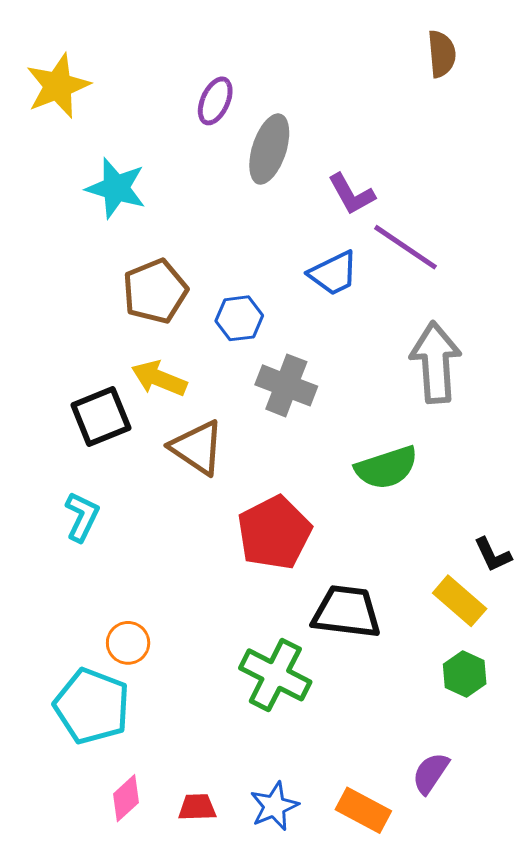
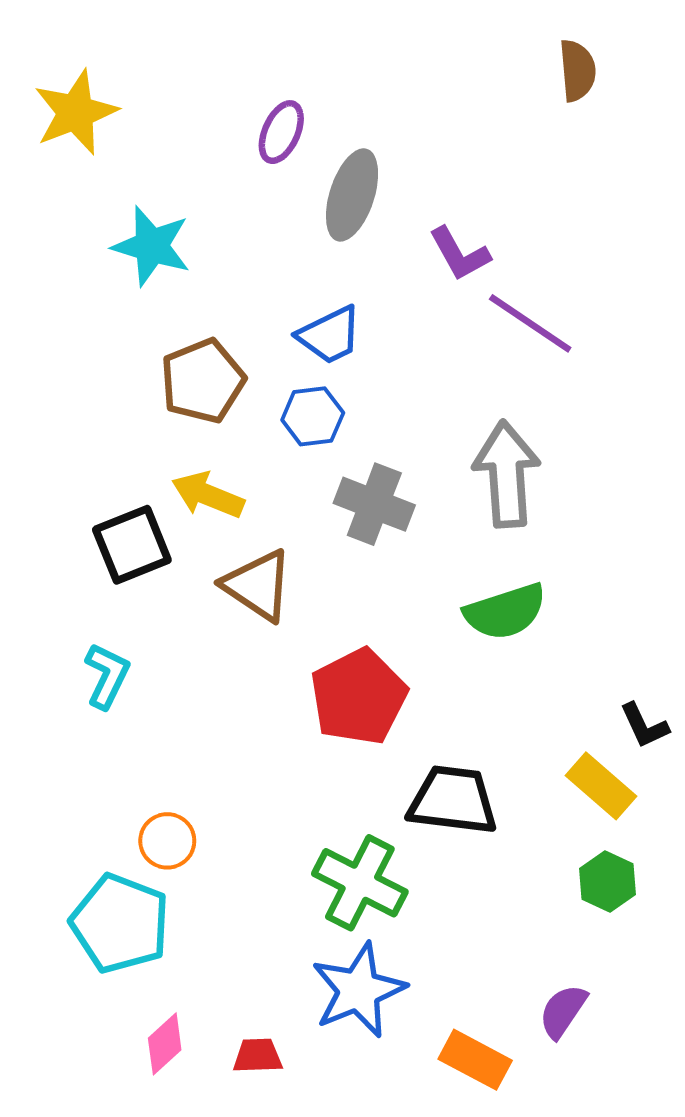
blue trapezoid: (333, 273) -> (330, 335), moved
gray arrow: (436, 362) -> (507, 474), moved
blue star: (274, 806) -> (359, 990), moved, size x1.5

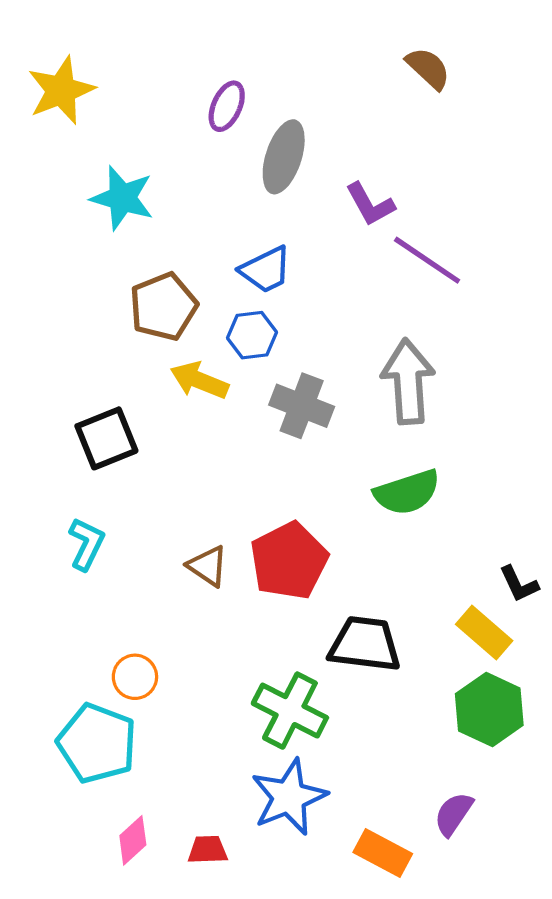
brown semicircle: (577, 70) -> (428, 68), moved, turned -42
yellow arrow: (208, 495) -> (199, 380), moved
brown triangle: (258, 585) -> (208, 566), moved, size x0.7
green hexagon: (608, 881) -> (489, 710), size x1.5

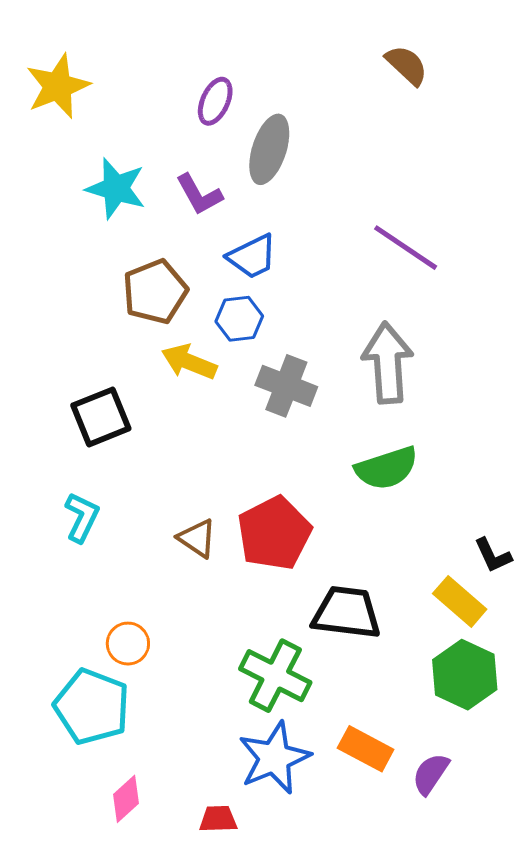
purple L-shape: (370, 204) -> (199, 194), moved
red trapezoid: (208, 850) -> (218, 819), moved
orange rectangle: (383, 853) -> (366, 749), moved

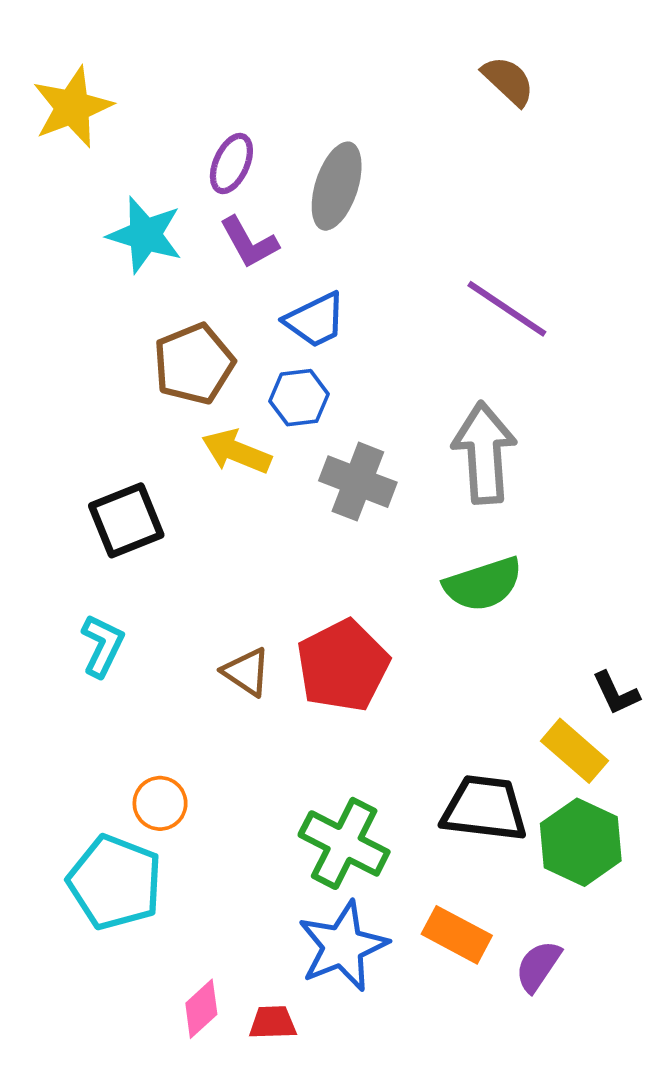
purple ellipse: (215, 101) -> (231, 163), moved
black trapezoid: (346, 612) -> (484, 808), moved
pink diamond: (126, 799) -> (201, 1009), moved

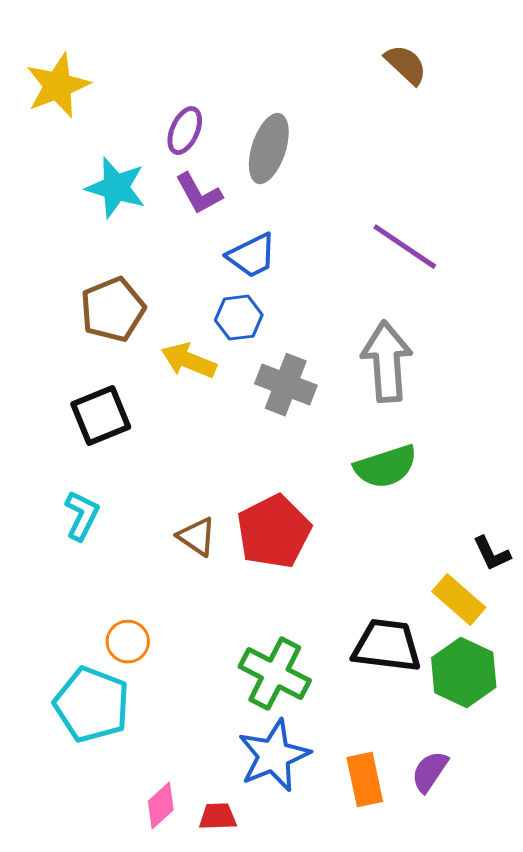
brown pentagon: (194, 364) -> (113, 310), moved
orange rectangle: (457, 935) -> (365, 780), moved, turned 50

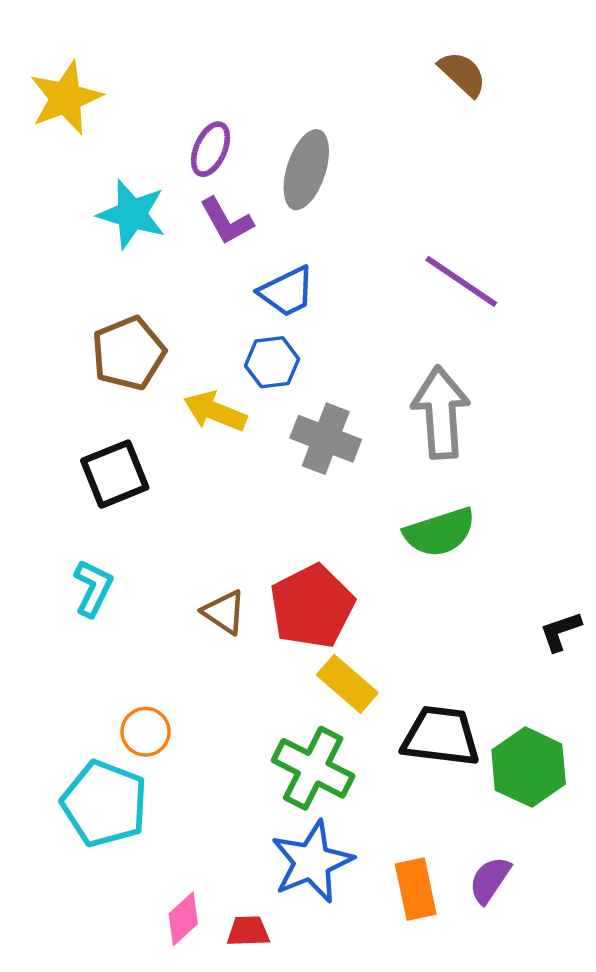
black L-shape: (492, 554) -> (561, 631), turned 96
yellow rectangle: (459, 600) -> (347, 684), moved

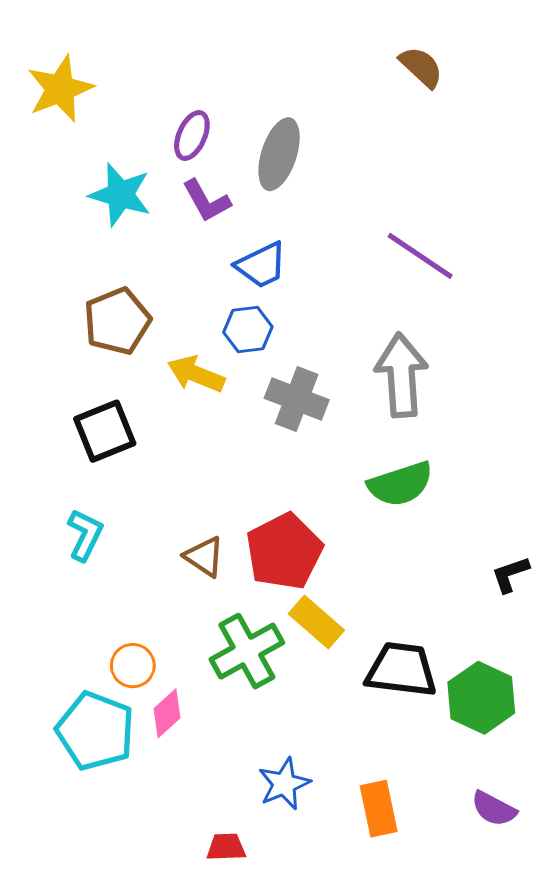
green cross: (313, 768) -> (247, 651), moved, turned 34
blue star: (312, 862) -> (284, 784), size x0.7
purple semicircle: (490, 880) -> (494, 809), moved, turned -96
pink diamond: (183, 919) -> (167, 713), moved

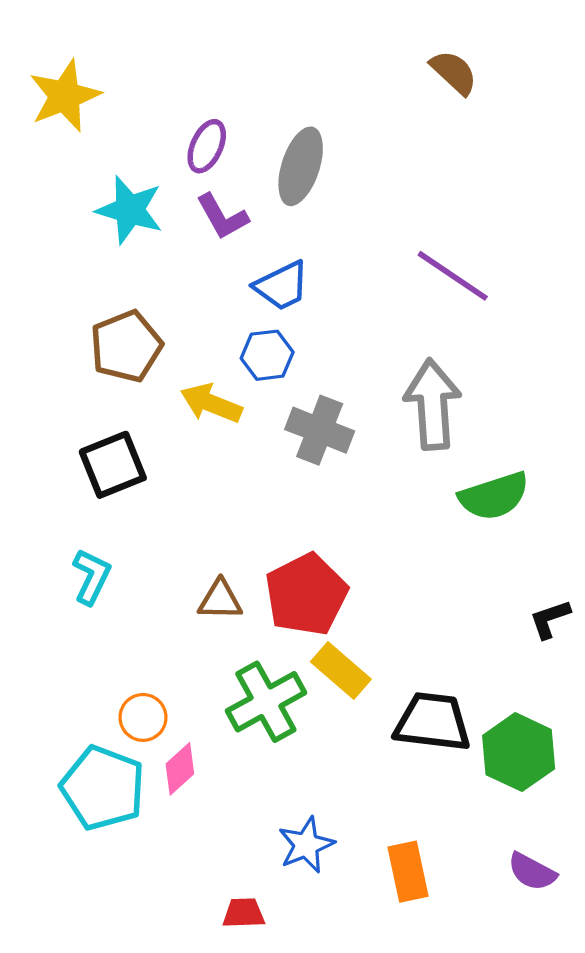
green semicircle: (400, 484) -> (494, 496), moved
brown triangle: (204, 557) -> (220, 600), turned -33

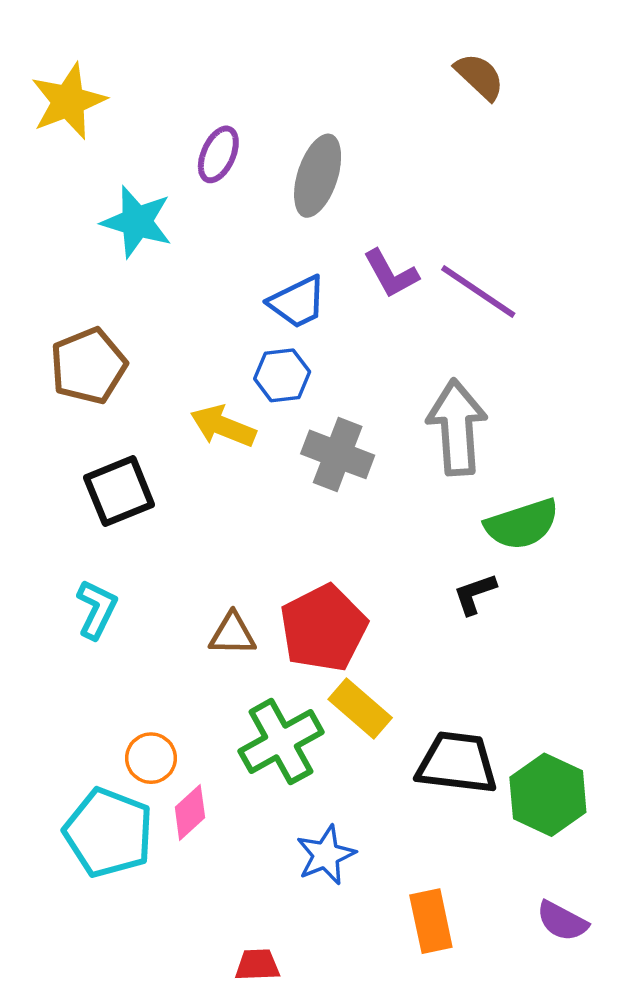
purple L-shape: (222, 217) -> (391, 274), moved
brown pentagon: (126, 346) -> (88, 366), moved
black L-shape: (550, 619) -> (475, 594), moved
blue star: (306, 845) -> (326, 855), moved

